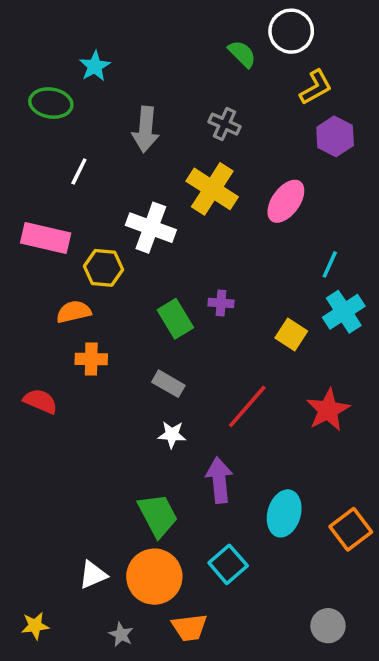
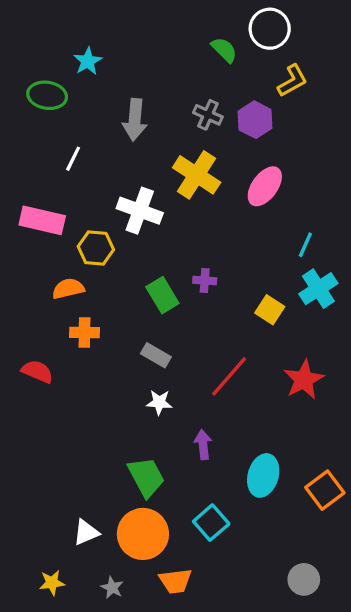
purple hexagon: (335, 136) -> (255, 120), moved
purple arrow: (219, 480) -> (203, 445), size x0.7
yellow star: (35, 626) -> (52, 583), moved

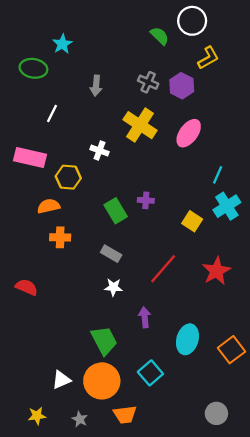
gray arrow: (135, 120) -> (96, 86), size x0.7
white cross: (140, 211) -> (99, 151), size x0.6
red semicircle: (37, 371) -> (27, 287), moved

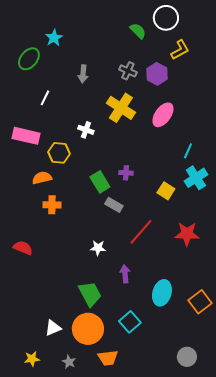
green ellipse: (33, 68) -> (29, 59), turned -60
gray rectangle: (111, 254) -> (114, 205), moved
red star: (216, 271) -> (187, 234), turned 30

